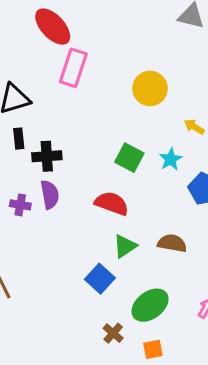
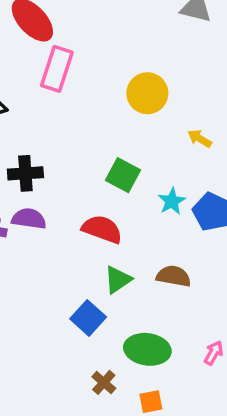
cyan star: (171, 159) -> (172, 201), moved
purple semicircle: (50, 195) -> (29, 219), turned -72
green ellipse: (150, 305) -> (147, 349), turned 45

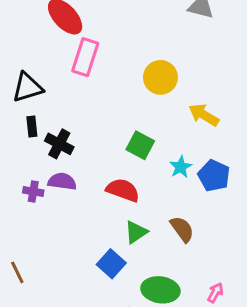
yellow arrow: (200, 139) -> (204, 115), size x1.5
black cross: (25, 173) -> (59, 144), turned 32
brown semicircle: (173, 276) -> (182, 229), turned 44

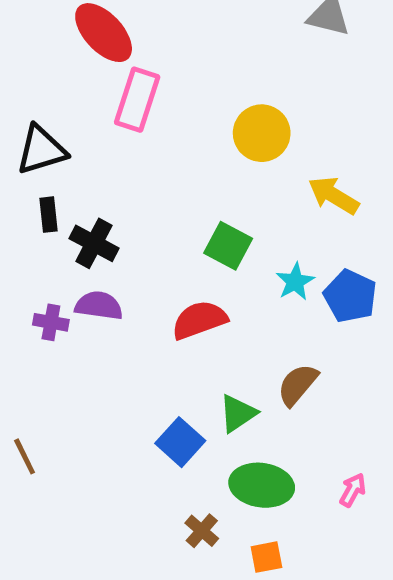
red semicircle: (123, 190) -> (199, 320), turned -40
brown semicircle: (182, 229) -> (298, 385), turned -104
green triangle: (136, 232) -> (238, 413), moved

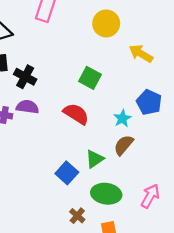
cyan star: (295, 282) -> (122, 118), moved
red semicircle: (199, 320) -> (76, 114), turned 52
pink arrow: (353, 490) -> (150, 196), size x1.5

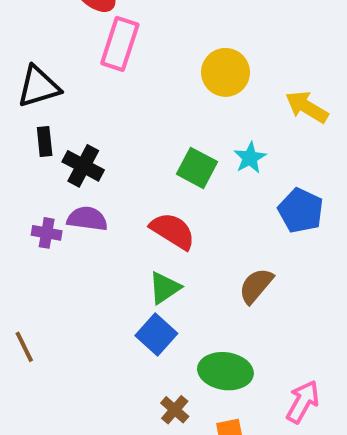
yellow arrow: (141, 54) -> (307, 107), moved
cyan star: (122, 118) -> (250, 158), moved
green triangle: (95, 159) -> (165, 288), moved
pink arrow: (150, 196) -> (303, 402), moved

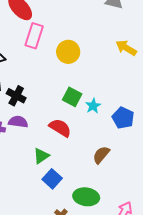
yellow circle: (225, 72) -> (68, 52), moved
yellow arrow: (307, 107) -> (126, 48), moved
cyan star: (250, 158) -> (93, 106), moved
green triangle: (165, 288) -> (41, 156), moved

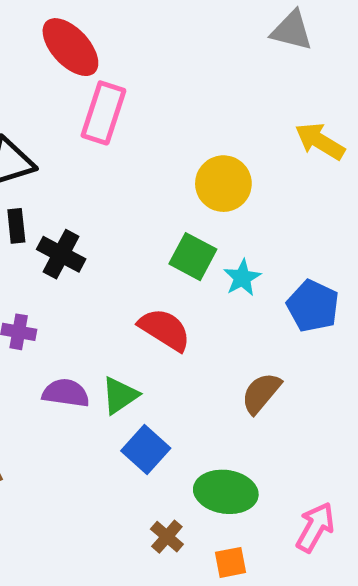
yellow circle: (68, 52) -> (223, 184), moved
purple semicircle: (18, 122) -> (66, 393), moved

